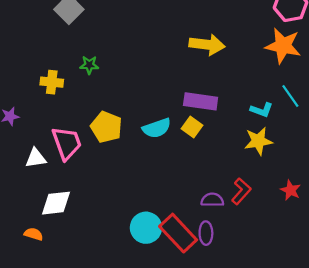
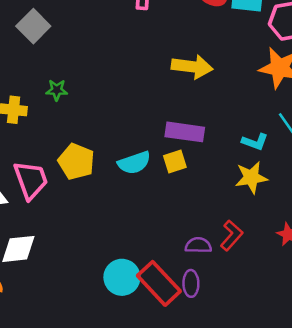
yellow square: (192, 127) -> (175, 162), turned 36

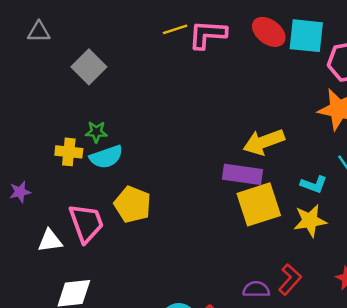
yellow arrow: (192, 67) -> (264, 142), moved, turned 153
green star: (57, 90) -> (96, 132), moved
yellow square: (175, 162) -> (259, 204), moved, size x1.8
cyan semicircle: (134, 163) -> (106, 157), moved

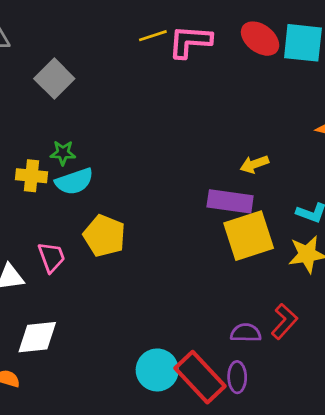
yellow arrow: (264, 142) -> (254, 164), size x0.6
pink trapezoid: (86, 223) -> (51, 257), size x0.7

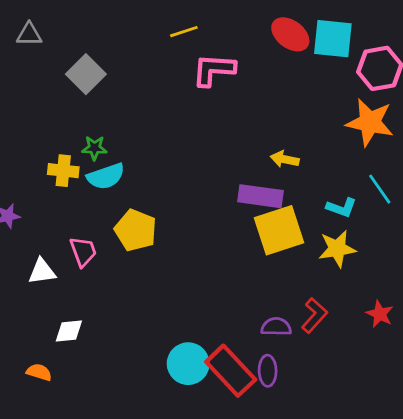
pink L-shape: (190, 41) -> (214, 70), moved
yellow arrow: (254, 164) -> (285, 159), turned 32
white diamond: (37, 337) -> (69, 331), size x0.7

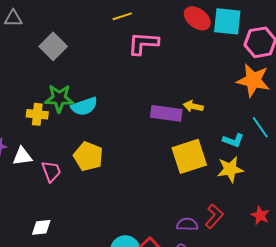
green star: (94, 148) -> (59, 98), size x1.6
cyan semicircle: (106, 176) -> (84, 106), moved
purple rectangle: (261, 196) -> (166, 113), moved
white triangle: (42, 271) -> (22, 156), moved

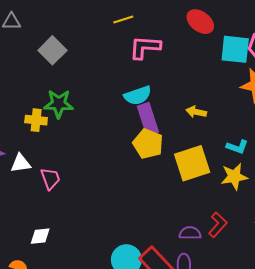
cyan square: (227, 21) -> (235, 49), moved
cyan semicircle: (84, 106) -> (138, 95), moved
purple rectangle: (166, 113) -> (148, 119), moved, turned 64
yellow pentagon: (88, 156) -> (148, 144), moved

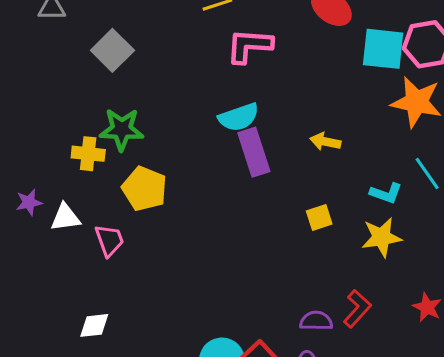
yellow pentagon: (148, 144) -> (144, 189), moved
yellow square: (192, 163) -> (319, 218), size x0.5

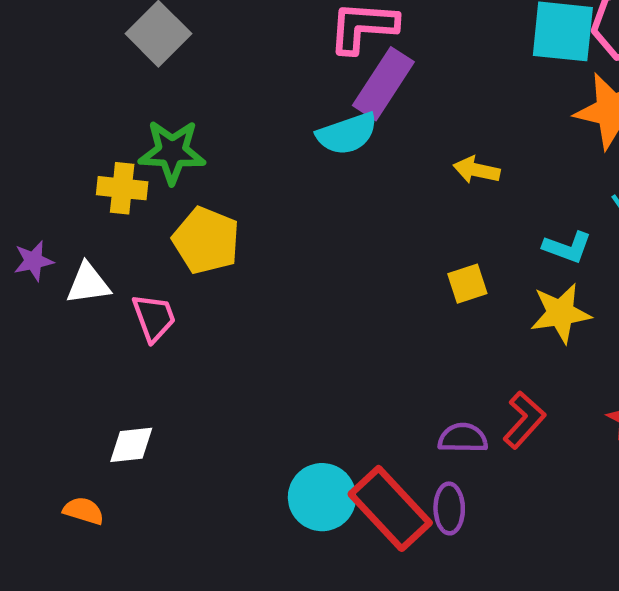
purple rectangle: (254, 152) -> (383, 84), moved, turned 51

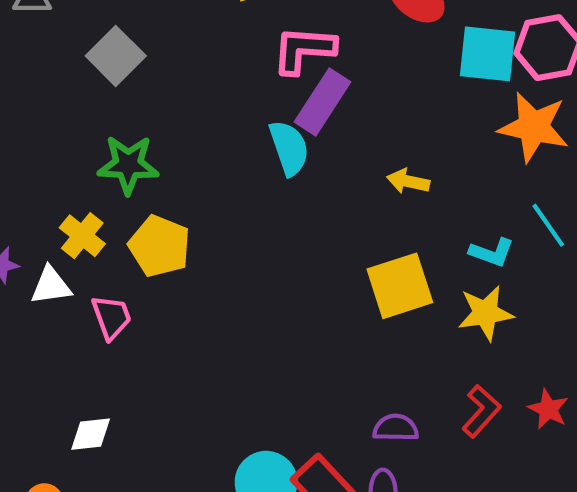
cyan semicircle: (347, 134) -> (289, 148), turned -90
yellow cross: (122, 188) -> (82, 236), moved, turned 33
yellow square: (467, 284) -> (400, 286), size x1.8
red L-shape: (524, 420) -> (481, 411), moved

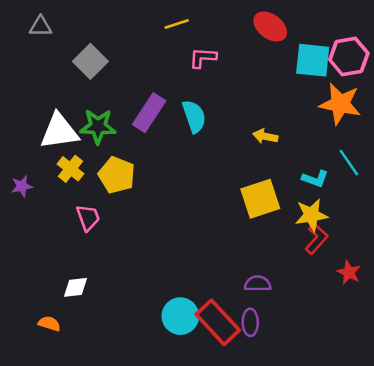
pink L-shape: (304, 50) -> (203, 58), size x0.7
purple rectangle: (323, 102) -> (149, 113), moved
white triangle: (51, 286) -> (59, 131), moved, size x1.6
red L-shape: (481, 411) -> (316, 239), moved

